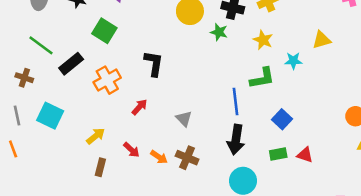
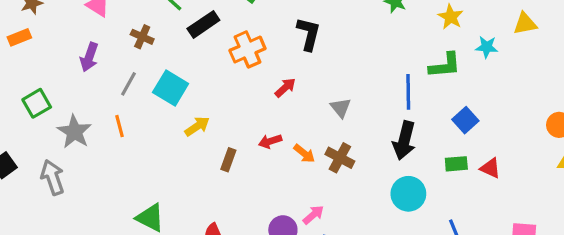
gray line: (17, 115) -> (128, 84), turned 36
yellow arrow: (96, 136) -> (197, 126), moved
red arrow: (131, 150) -> (270, 141), turned 114

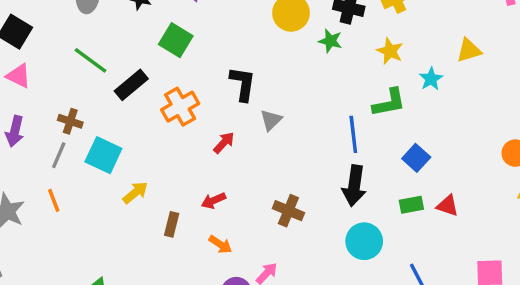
brown cross: (142, 37) -> (70, 121), moved
cyan star: (487, 47) -> (431, 79), turned -30
gray triangle: (341, 108) -> (271, 120), moved, turned 30
orange arrow: (304, 154) -> (220, 244), moved

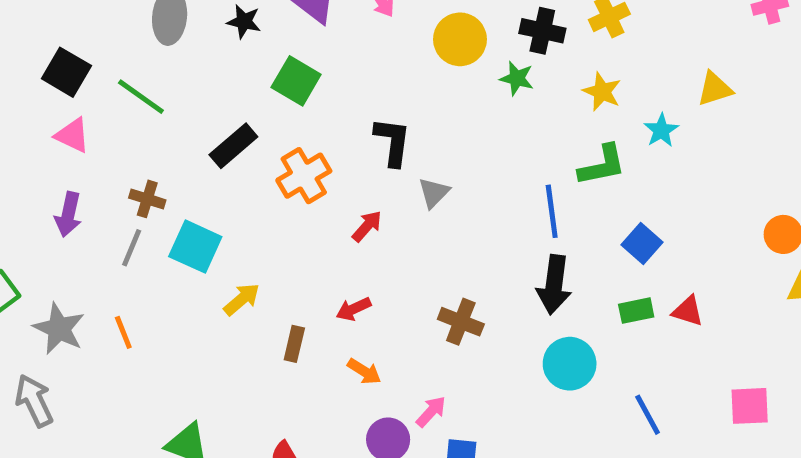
green line: (91, 60) -> (141, 97), moved
orange line: (54, 200) -> (123, 332), moved

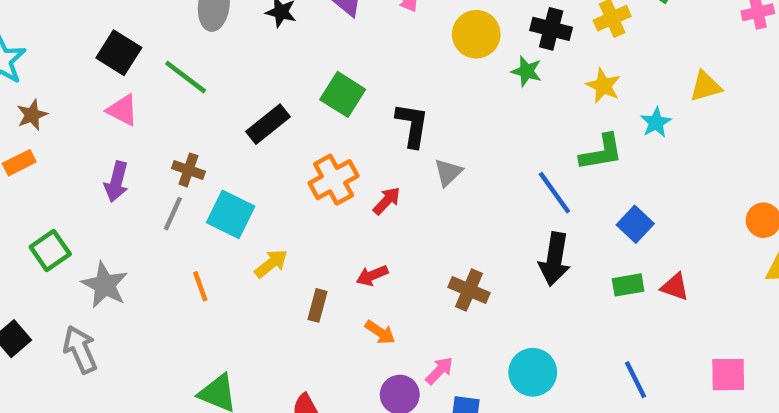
green square: (296, 81) -> (343, 94), moved
orange cross: (304, 176) -> (334, 180), moved
blue line: (552, 211) -> (554, 193), turned -30
orange line: (123, 332) -> (200, 286), moved
cyan circle: (570, 364) -> (533, 372), moved

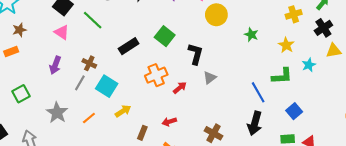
black cross: (551, 29) -> (323, 28), moved, turned 36
yellow circle: (476, 34) -> (216, 15), moved
gray star: (105, 285) -> (57, 113), moved
orange line: (200, 286) -> (89, 118), turned 64

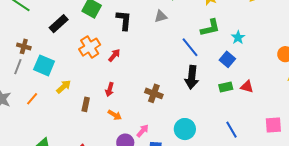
cyan star: (309, 65) -> (238, 37), moved
gray triangle: (210, 78) -> (161, 16), moved, turned 32
red arrow: (169, 122) -> (110, 89), turned -48

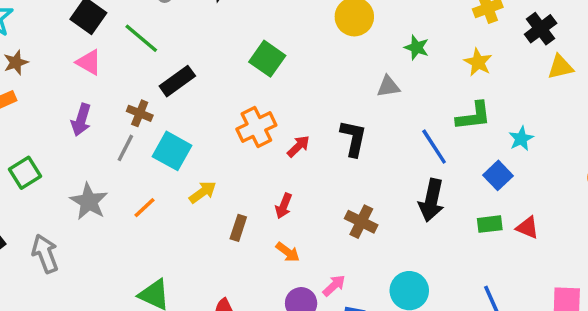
black L-shape: (124, 20) -> (353, 138), moved
black rectangle: (59, 24) -> (177, 81), moved

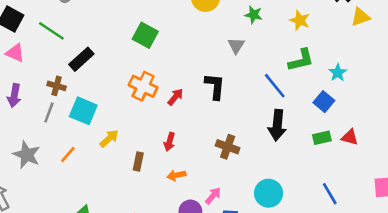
gray triangle: (388, 86) -> (236, 46), turned -42
orange cross: (256, 127) -> (143, 86), turned -32
orange arrow: (288, 252) -> (176, 175), turned 138

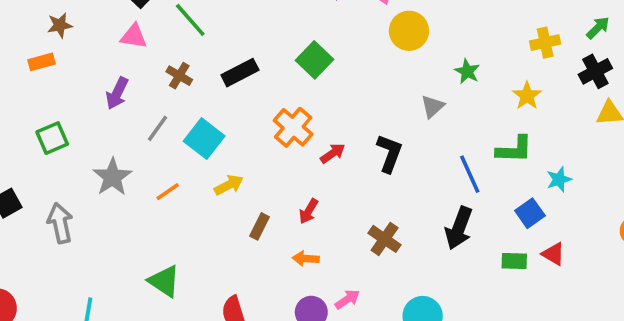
pink triangle: (15, 53) -> (134, 36), turned -30
black rectangle: (81, 59) -> (240, 73), moved
brown cross: (57, 86) -> (179, 76), moved
red triangle: (350, 137) -> (553, 254), moved

